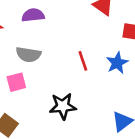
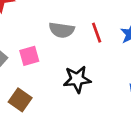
gray semicircle: (28, 54) -> (62, 30), moved

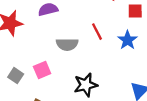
red line: (97, 33) -> (97, 32), moved

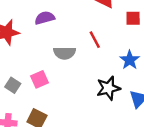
blue star: (128, 40) -> (130, 60), moved
black star: (86, 85) -> (108, 88), moved

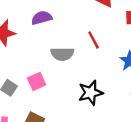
black star: (108, 88) -> (90, 93), moved

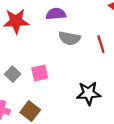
gray semicircle: (62, 54) -> (70, 38), moved

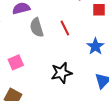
gray semicircle: (70, 38) -> (37, 28), turned 72

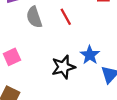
blue star: (95, 46) -> (90, 55), moved

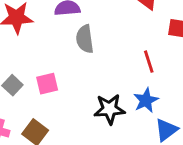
red line: (66, 17) -> (149, 62), moved

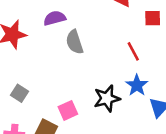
pink square: (47, 84) -> (68, 110), moved

